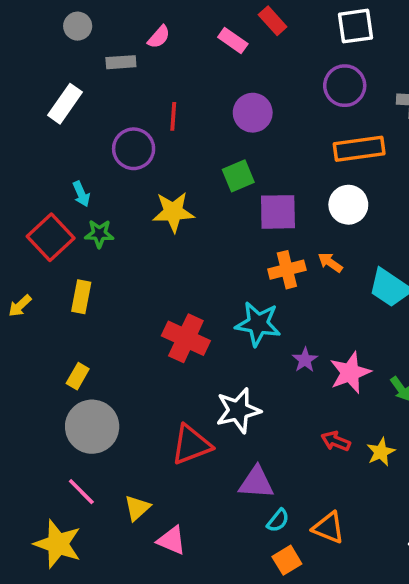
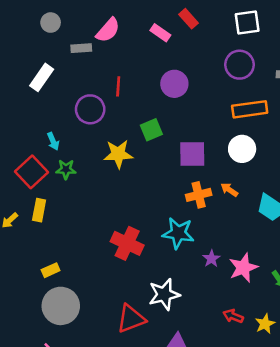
pink semicircle: (159, 37) -> (108, 30), size x1.5
green square: (238, 176) -> (151, 130), moved
yellow rectangle: (81, 297) -> (39, 210), moved
yellow rectangle: (78, 376) -> (51, 270), turned 36

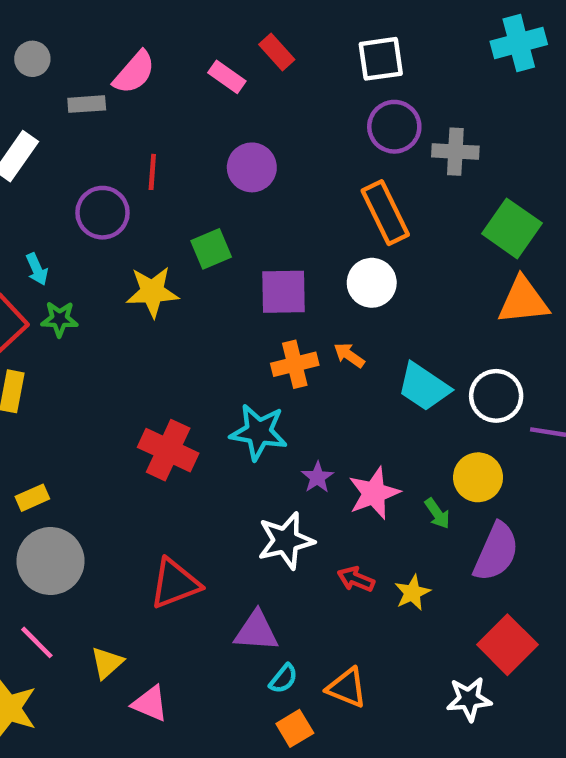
purple circle: (239, 65) -> (394, 127), moved
orange rectangle: (250, 109) -> (385, 213), turned 72
white star: (164, 294) -> (286, 541), moved

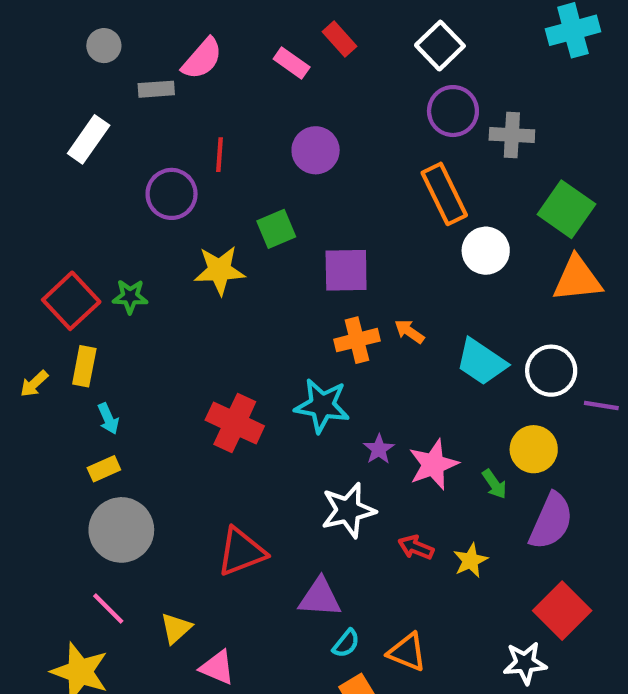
white square: (381, 59) -> (440, 46), turned -36
cyan arrow: (37, 269) -> (108, 419), moved
white circle: (372, 283) -> (486, 251), moved

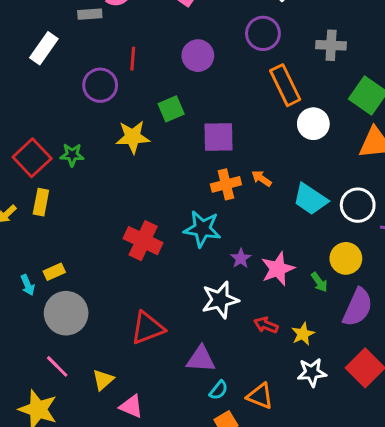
purple circle: (453, 111) -> (263, 33), moved
cyan arrow: (108, 419) -> (28, 285), moved
white star: (525, 663) -> (312, 372), moved

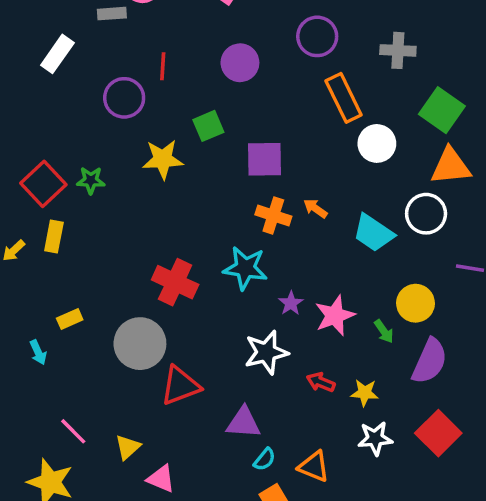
orange cross: (226, 184) -> (273, 215), turned 32
white circle: (358, 205) -> (426, 214), moved
cyan arrow: (28, 285) -> (38, 352), moved
gray circle: (66, 313) -> (140, 344), moved
yellow star: (303, 334) -> (365, 393), turned 30

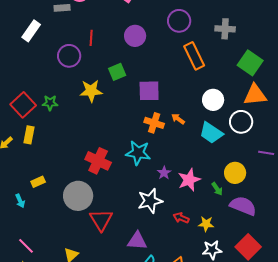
white circle: (377, 143) -> (213, 100), moved
purple semicircle: (430, 361) -> (243, 206), turned -92
red triangle: (180, 386) -> (101, 220), turned -40
pink line: (73, 431) -> (26, 246), moved

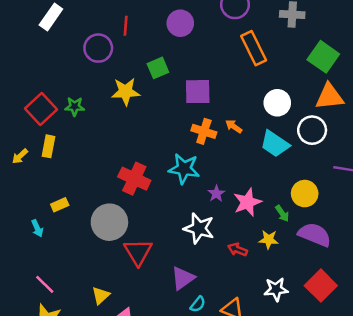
white star: (150, 201) -> (199, 228), turned 30
yellow star: (206, 224) -> (269, 240), moved
purple triangle: (137, 241) -> (183, 278), turned -40

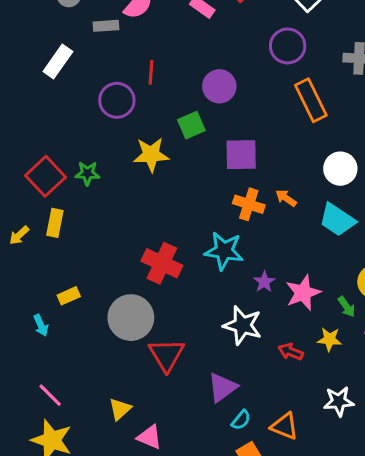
purple circle: (180, 23) -> (219, 86), moved

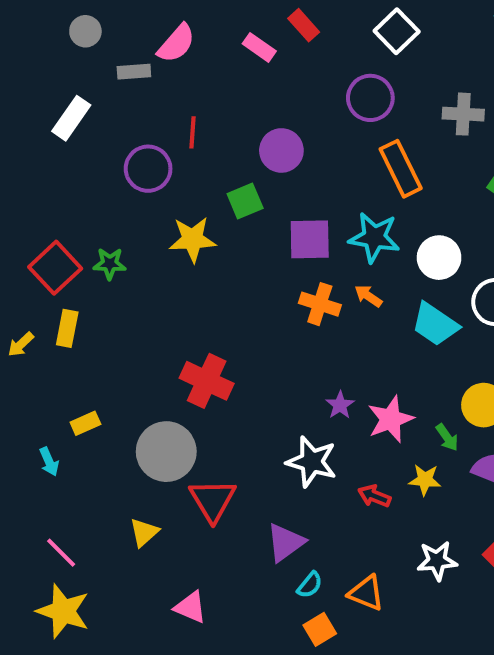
cyan star: (224, 251) -> (374, 237), moved
yellow triangle: (120, 409) -> (144, 532), moved

